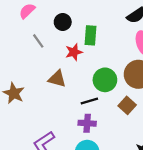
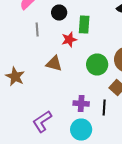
gray line: (38, 41) -> (37, 30), turned 32
black line: (89, 101) -> (104, 108), moved, turned -70

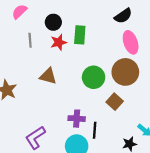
red star: (69, 40) -> (59, 42), moved
black line: (104, 108) -> (95, 130), moved

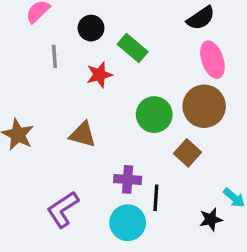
green rectangle: (80, 35) -> (133, 48), turned -54
red star: (59, 42) -> (99, 75), moved
brown triangle: (48, 76) -> (83, 135), moved

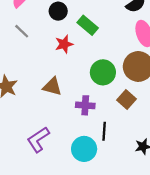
gray line: (54, 56) -> (22, 31), moved, turned -42
purple cross: (128, 179) -> (85, 105), moved

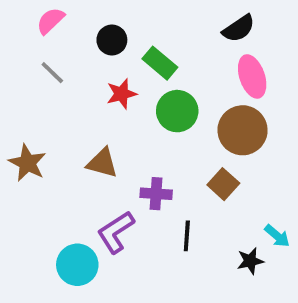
green circle: (103, 72) -> (177, 111), moved
purple L-shape: (38, 139) -> (116, 232), moved
cyan circle: (84, 149) -> (77, 265), moved

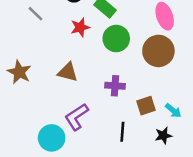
brown square: (223, 184) -> (146, 106), moved, turned 30
purple cross: (156, 194) -> (115, 86), moved
black line: (187, 236) -> (122, 132), moved
cyan arrow: (277, 236) -> (173, 111), moved

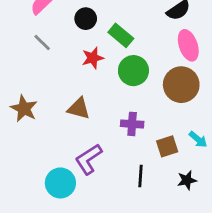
cyan arrow: (173, 111) -> (198, 139), moved

